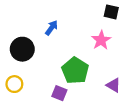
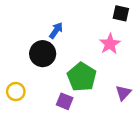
black circle: (22, 49) -> (43, 54), moved
purple triangle: (113, 85) -> (123, 93), turned 42

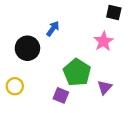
black circle: (43, 54) -> (27, 48), moved
purple triangle: (123, 93) -> (105, 87), moved

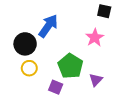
blue arrow: (53, 29) -> (48, 26), size x1.6
yellow circle: (15, 86) -> (29, 68), moved

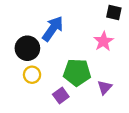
green pentagon: (70, 66) -> (77, 72), turned -30
purple square: (56, 87) -> (61, 95), turned 32

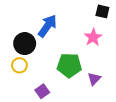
yellow circle: (32, 75) -> (19, 65), moved
purple square: (61, 95) -> (42, 91), moved

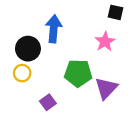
blue arrow: (47, 26) -> (54, 29), turned -30
purple triangle: (94, 79) -> (106, 88), size x1.5

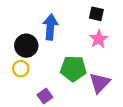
black square: (115, 12) -> (96, 14), moved

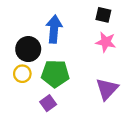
pink star: (99, 39) -> (106, 42), turned -30
green pentagon: (73, 69) -> (55, 74), moved

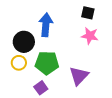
purple triangle: (107, 89) -> (79, 76), moved

